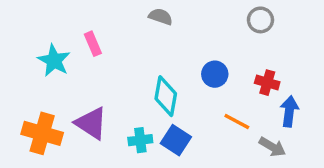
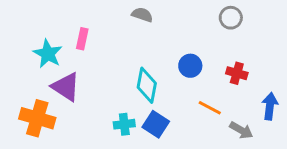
pink rectangle: (93, 44) -> (82, 39), turned 35
blue arrow: (289, 111) -> (270, 106), moved
purple triangle: (91, 123) -> (66, 87), moved

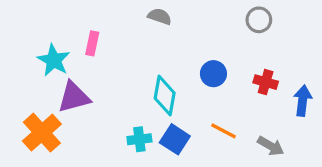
purple triangle: (66, 87) -> (74, 97), turned -48
blue arrow: (270, 106) -> (303, 101), moved
orange line: (210, 108) -> (224, 131), moved
orange cross: (37, 118) -> (42, 133), turned 32

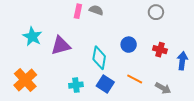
pink rectangle: (92, 43) -> (78, 11), moved
purple triangle: (74, 97) -> (61, 46), moved
cyan cross: (139, 139) -> (76, 85), moved

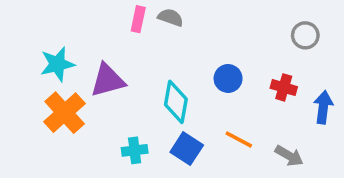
gray circle: (156, 12) -> (305, 35), moved
cyan star: (32, 36) -> (57, 64), turned 30
orange cross: (25, 80) -> (65, 113), moved

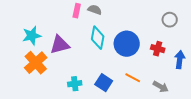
blue circle: (228, 78) -> (127, 44), size x1.6
cyan diamond: (176, 102) -> (98, 38), moved

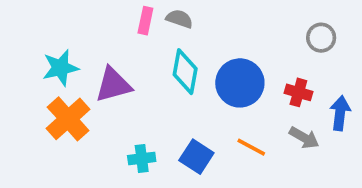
gray arrow: (161, 87) -> (304, 138), moved

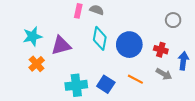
orange cross: (68, 119) -> (37, 64), size x0.7
cyan cross: (142, 159) -> (76, 85), size x1.5

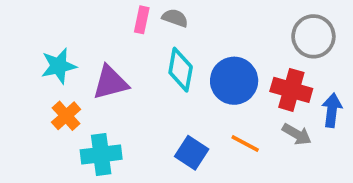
gray circle: (173, 20) -> (313, 36), size x1.5
red cross: (161, 50) -> (291, 90), size x1.5
cyan cross: (76, 85) -> (101, 155), moved

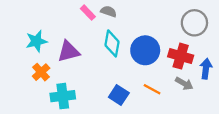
pink rectangle: (142, 20) -> (88, 13), turned -56

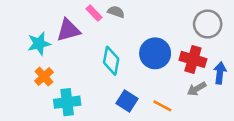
cyan diamond: (112, 43) -> (111, 61), moved
purple triangle: (68, 51) -> (68, 30), moved
gray arrow: (184, 84) -> (197, 89), turned 120
orange line: (152, 89) -> (162, 106), moved

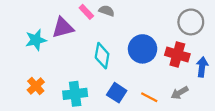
orange cross: (44, 77) -> (36, 86), moved
gray arrow: (197, 89) -> (180, 93), moved
cyan cross: (67, 102) -> (75, 94), moved

